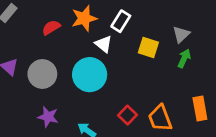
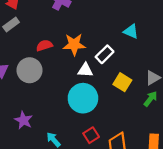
white triangle: (104, 44) -> (85, 70), turned -49
gray circle: (42, 74) -> (30, 70), moved
cyan circle: (90, 75) -> (83, 98), moved

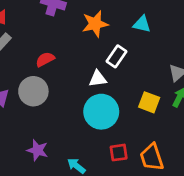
orange star: (74, 44) -> (95, 24), moved
yellow square: (122, 82) -> (149, 102), moved
red square: (91, 135) -> (119, 153), turned 35

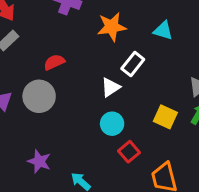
white triangle: (98, 79) -> (111, 87), turned -30
cyan circle: (101, 112) -> (112, 124), size x0.6
red square: (119, 153) -> (129, 152), moved, turned -36

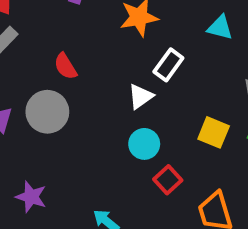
cyan triangle: (163, 31) -> (220, 28), moved
red semicircle: (54, 62) -> (65, 66), turned -95
purple star: (39, 161) -> (31, 197), moved

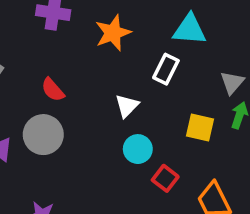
cyan triangle: (220, 28) -> (189, 30), size x1.4
white rectangle: (168, 65) -> (166, 69), moved

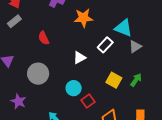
gray triangle: (232, 83) -> (135, 47), moved
gray circle: (43, 135) -> (38, 74), moved
cyan circle: (138, 149) -> (74, 88), moved

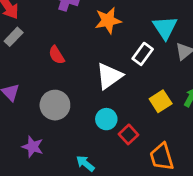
cyan triangle: (123, 28) -> (165, 28), turned 42
white triangle: (79, 58) -> (109, 76), size x1.5
yellow square: (114, 80) -> (161, 101), turned 35

